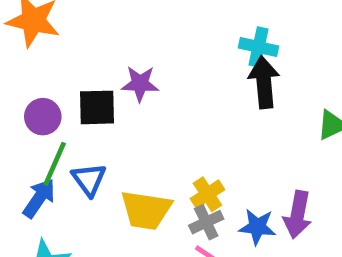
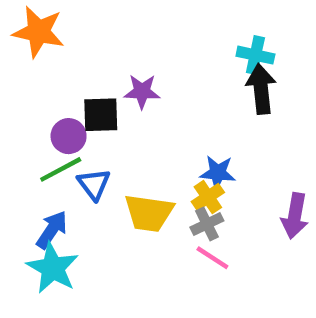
purple circle: (43, 117) -> (69, 136), moved
green line: (55, 164) -> (61, 169), turned 39
blue arrow: (39, 198) -> (52, 230), moved
blue star: (257, 227) -> (218, 173), moved

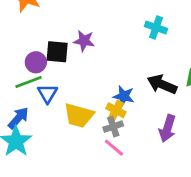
black arrow: (261, 89) -> (162, 84), moved, turned -68
yellow cross: (208, 197) -> (116, 110), turned -36

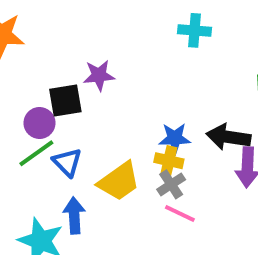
black arrow: (162, 84) -> (229, 137), moved
yellow trapezoid: (79, 115) -> (119, 181), turned -36
blue arrow: (18, 118) -> (74, 216), moved, turned -30

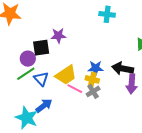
yellow trapezoid: (119, 181) -> (66, 75), moved
pink line: (180, 214) -> (75, 89), moved
blue arrow: (74, 216) -> (44, 106), turned 54

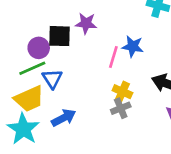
blue star: (96, 68) -> (133, 46), moved
yellow trapezoid: (66, 75) -> (29, 99), moved
pink line: (75, 89) -> (113, 57), moved, turned 70
blue arrow: (44, 106) -> (64, 118), moved

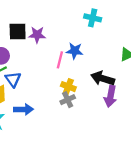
black square: (59, 36) -> (18, 32), moved
blue arrow: (64, 118) -> (23, 109), turned 30

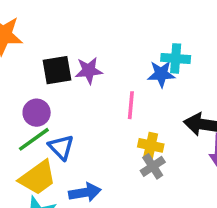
cyan cross: (93, 18) -> (176, 58), moved
blue star: (75, 51) -> (161, 74), moved

